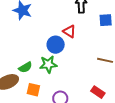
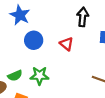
blue circle: (56, 45) -> (34, 40), moved

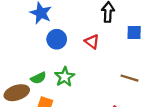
green star: (39, 76) -> (65, 77), turned -30

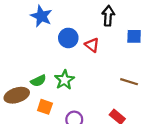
blue circle: (57, 39) -> (68, 38), moved

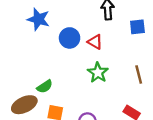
green star: (64, 80) -> (98, 73), moved
brown line: (129, 82) -> (139, 74), turned 66

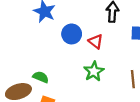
green semicircle: (45, 87) -> (41, 77), turned -133

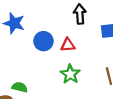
red triangle: (96, 41) -> (68, 45), turned -35

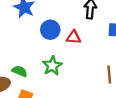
green star: (70, 74) -> (52, 66), moved

